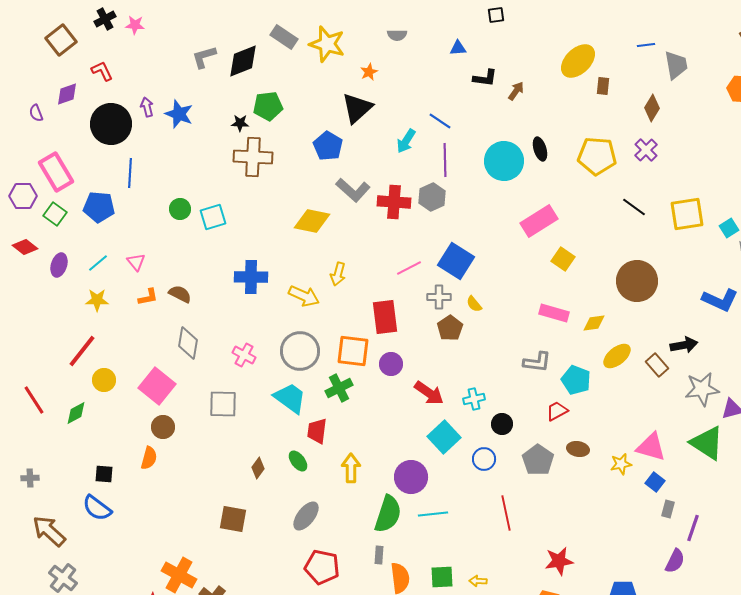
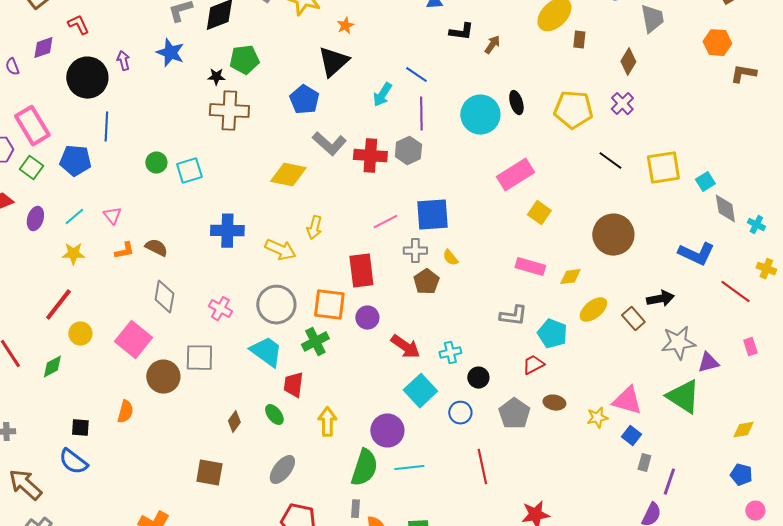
blue star: (179, 114) -> (170, 53), moved
blue square: (456, 261) -> (432, 215), turned -36
brown circle: (163, 427) -> (163, 377), moved, size x1.4

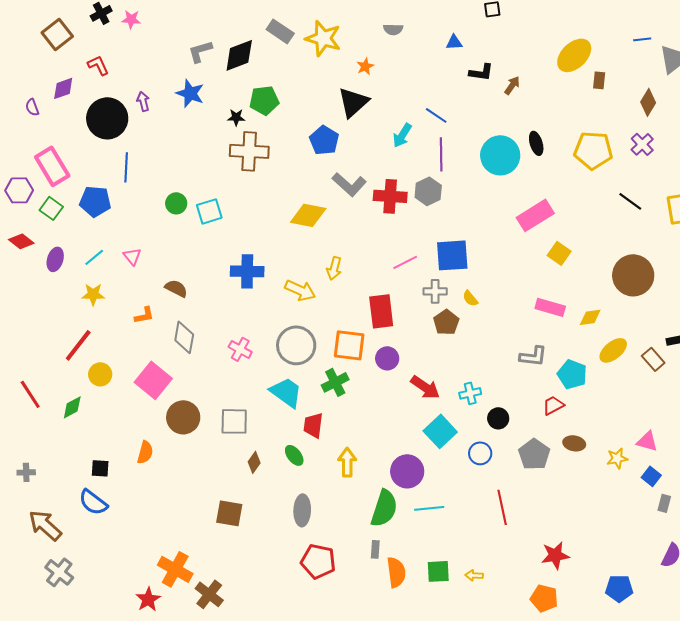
orange L-shape: (124, 251) -> (144, 315), moved
gray square: (199, 358) -> (234, 421), moved
pink triangle: (627, 401) -> (647, 441), size x0.7
gray ellipse: (282, 470) -> (302, 510), turned -36

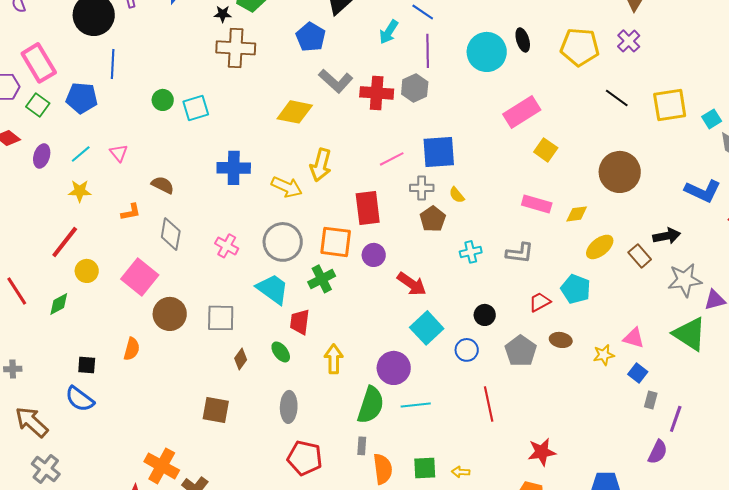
yellow arrow: (334, 268) -> (321, 165), size x1.4
cyan pentagon: (572, 374) -> (576, 289), moved
cyan cross: (470, 393) -> (471, 252), moved

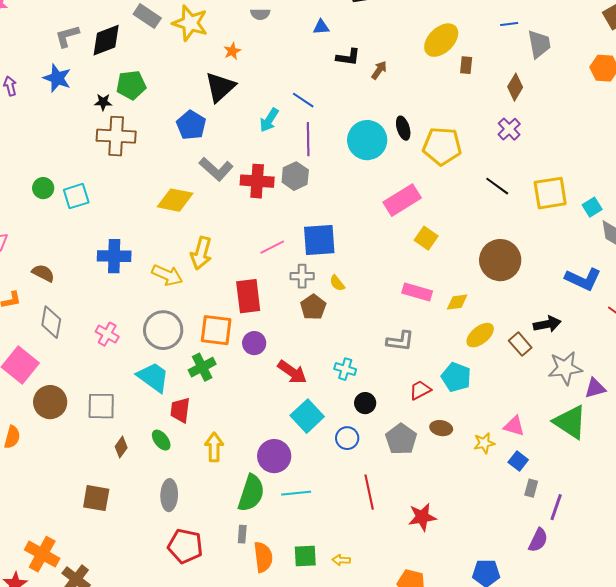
yellow pentagon: (580, 47) -> (442, 146), moved
cyan cross: (471, 252) -> (345, 369), moved, turned 30
red star: (542, 452) -> (422, 517), moved

